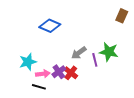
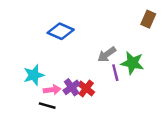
gray arrow: (79, 53) -> (107, 54), moved

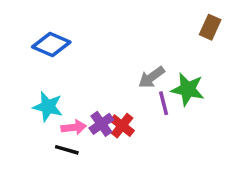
blue diamond: (61, 31) -> (51, 44), moved
cyan star: (34, 75) -> (48, 107), turned 30

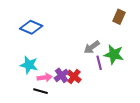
brown rectangle: (210, 27) -> (119, 17), moved

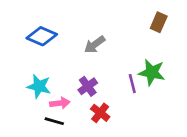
gray arrow: (92, 47) -> (95, 45), moved
purple cross: (61, 75) -> (88, 86), moved
red cross: (74, 76) -> (100, 113), moved

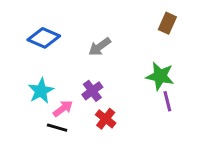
purple line: (132, 84) -> (167, 101), moved
cyan star: (39, 86) -> (41, 91), turned 30
pink arrow: (60, 103) -> (63, 109), turned -30

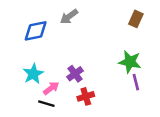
blue diamond: (44, 38) -> (36, 31), turned -35
gray arrow: (100, 47) -> (69, 17), moved
red cross: (106, 119) -> (86, 96), turned 35

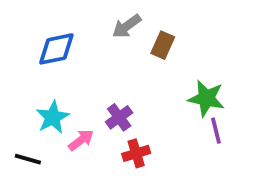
gray arrow: (69, 17) -> (127, 26), moved
brown rectangle: (136, 19) -> (163, 45), moved
black line: (46, 104) -> (28, 159), moved

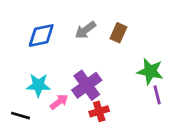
gray arrow: (127, 26) -> (85, 30), moved
cyan star: (53, 117) -> (38, 85), turned 30
purple cross: (119, 117) -> (87, 85), size x1.5

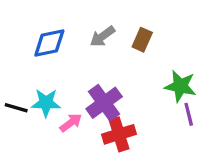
red cross: (99, 111) -> (119, 134), size x1.4
black line: (21, 116) -> (16, 108), moved

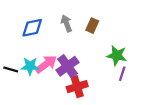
gray arrow: (102, 36) -> (66, 23), turned 105
purple line: (189, 114) -> (122, 74), turned 32
pink arrow: (71, 123) -> (46, 64), moved, size x1.5

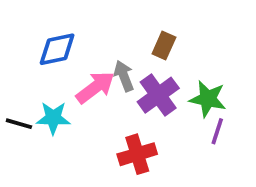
gray arrow: (66, 23) -> (124, 76), moved
pink arrow: (46, 64) -> (95, 87), moved
purple cross: (68, 66) -> (158, 95), moved

